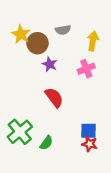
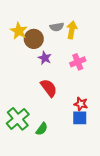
yellow arrow: (93, 41) -> (72, 30), moved
red star: (90, 144) -> (81, 104), moved

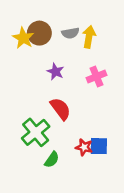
brown circle: (34, 39) -> (39, 33), moved
red star: (81, 104) -> (84, 147), moved
green cross: (18, 119) -> (36, 132), moved

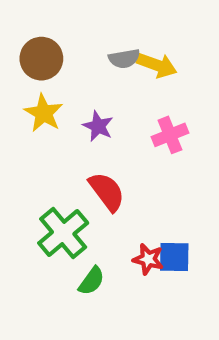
brown circle: (39, 33) -> (41, 59), moved
yellow arrow: (89, 37) -> (157, 65), turned 100
yellow star: (23, 38) -> (44, 113), moved

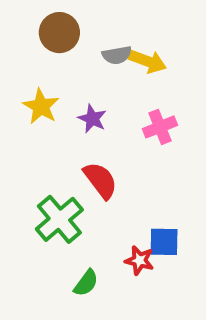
brown circle: (41, 59) -> (59, 33), moved
red star: (148, 259) -> (139, 260), moved
green semicircle: (92, 281) -> (86, 283), moved

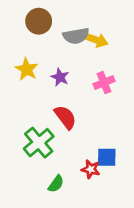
gray semicircle: (117, 55) -> (76, 36), size x1.4

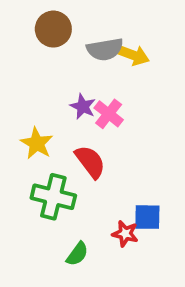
yellow star: (27, 69) -> (37, 143), moved
pink cross: (104, 83) -> (109, 114), moved, turned -30
green cross: (39, 143) -> (53, 197), turned -36

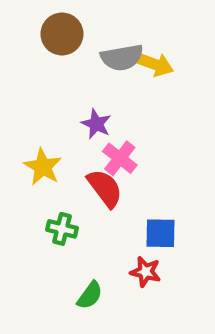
pink cross: (109, 114) -> (120, 158), moved
green cross: (53, 197) -> (62, 229), size x0.6
blue square: (147, 217) -> (161, 233), moved

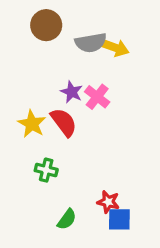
pink cross: (120, 158) -> (97, 97), moved
red semicircle: (105, 188) -> (64, 122), moved
blue square: (161, 233) -> (119, 219), moved

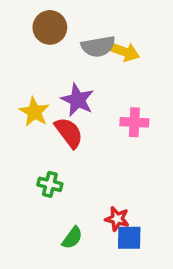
purple star: (72, 92) -> (77, 100), size x1.4
pink cross: (97, 97) -> (134, 122), moved, turned -35
yellow star: (32, 124) -> (34, 112), moved

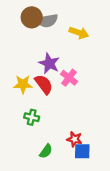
gray semicircle: (98, 46) -> (47, 21), moved
yellow star: (34, 112) -> (23, 84), moved, turned -30
pink cross: (134, 122) -> (69, 78), moved, turned 35

